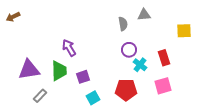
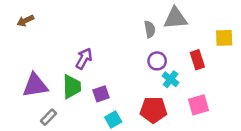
gray triangle: (144, 15) -> (175, 18), size x1.5
brown arrow: (13, 17) -> (25, 21), moved
purple arrow: (69, 48) -> (84, 59), turned 60
red rectangle: (164, 58) -> (197, 60), moved

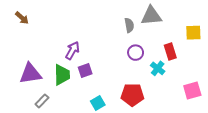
brown arrow: (25, 21) -> (22, 18), turned -112
cyan cross: (171, 79) -> (158, 68), moved
purple square: (101, 94) -> (85, 70), moved
pink square: (199, 105) -> (192, 90), moved

